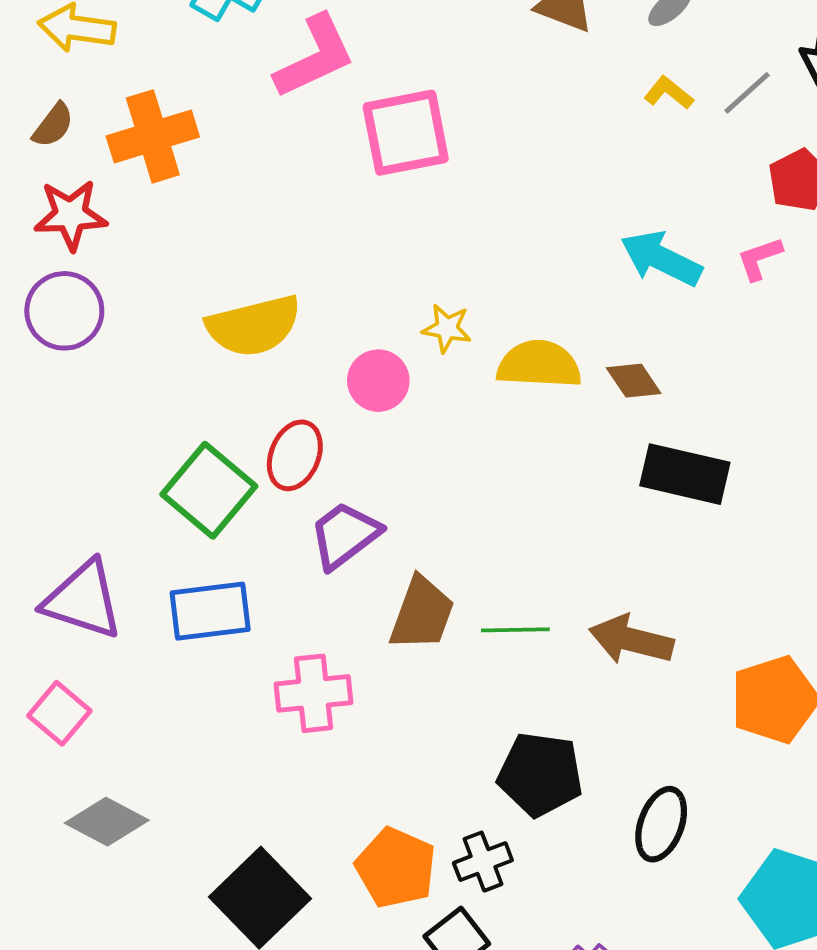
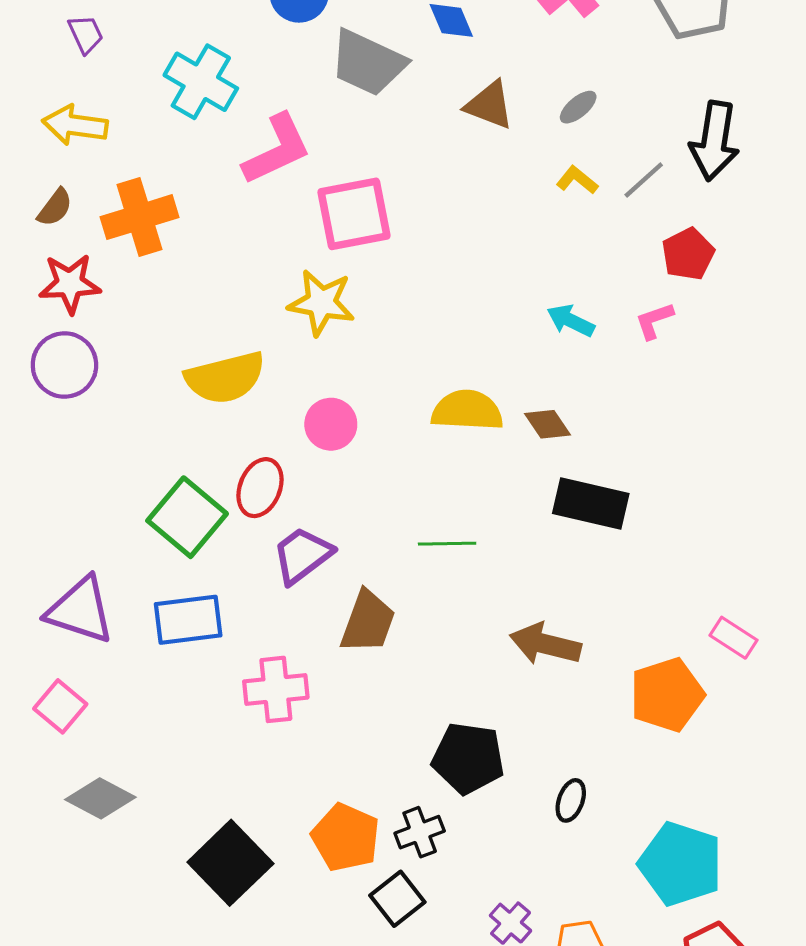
cyan arrow: (661, 259) -> (571, 321), size x0.7
yellow star: (447, 328) -> (321, 303), moved, size x1.6
green line: (515, 630) -> (447, 544), moved
black ellipse: (661, 824) -> (571, 800), size x0.7

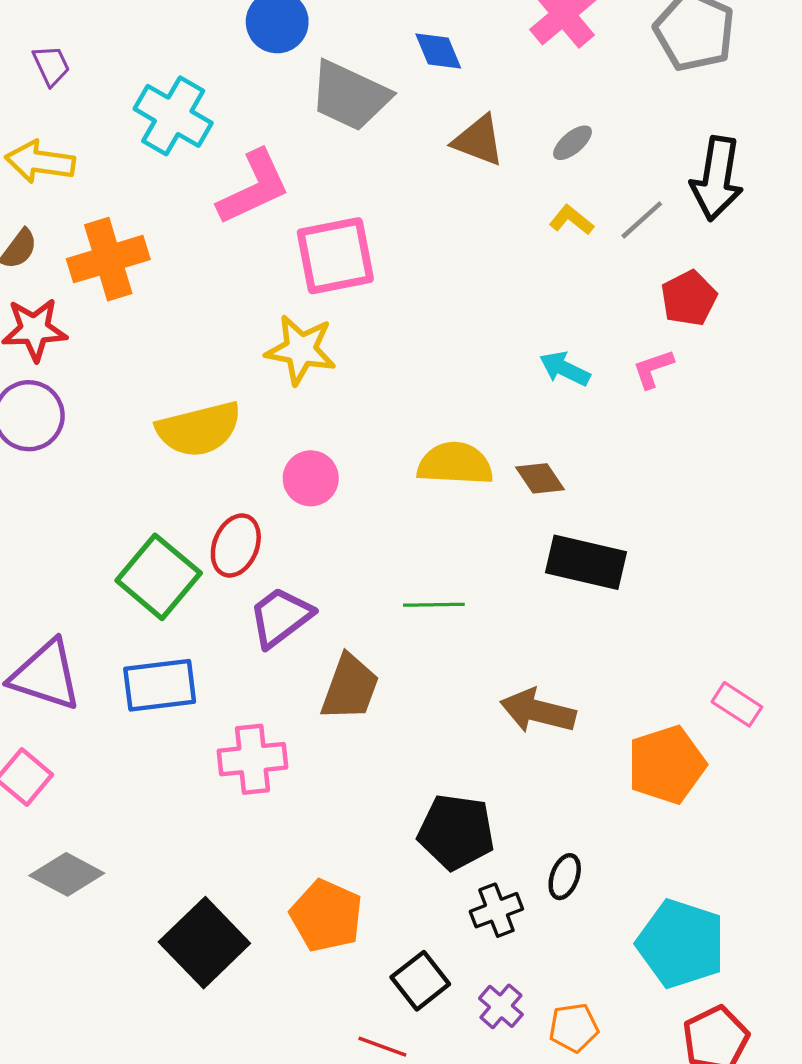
black cross: (420, 832) -> (496, 910), moved
black square: (397, 899) -> (420, 981), moved

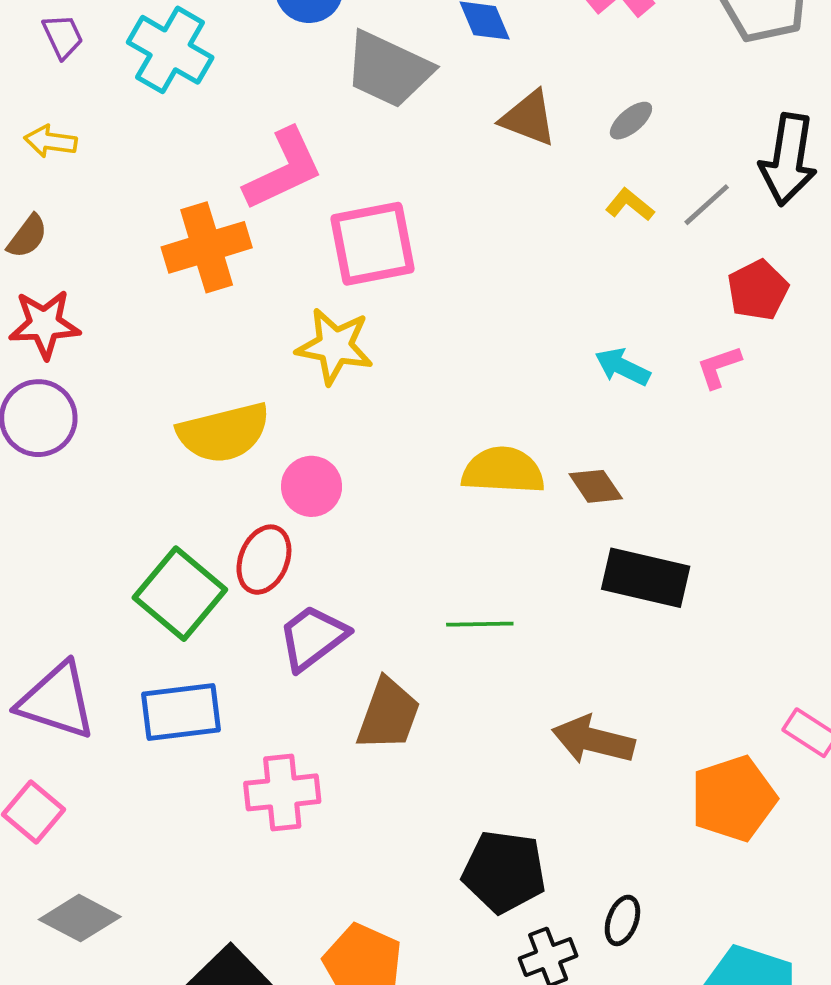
cyan cross: (173, 116) -> (170, 50), moved
yellow arrow: (40, 162) -> (51, 141), size x0.7
orange cross: (108, 259) -> (207, 247), moved
pink circle: (311, 478) -> (312, 486), moved

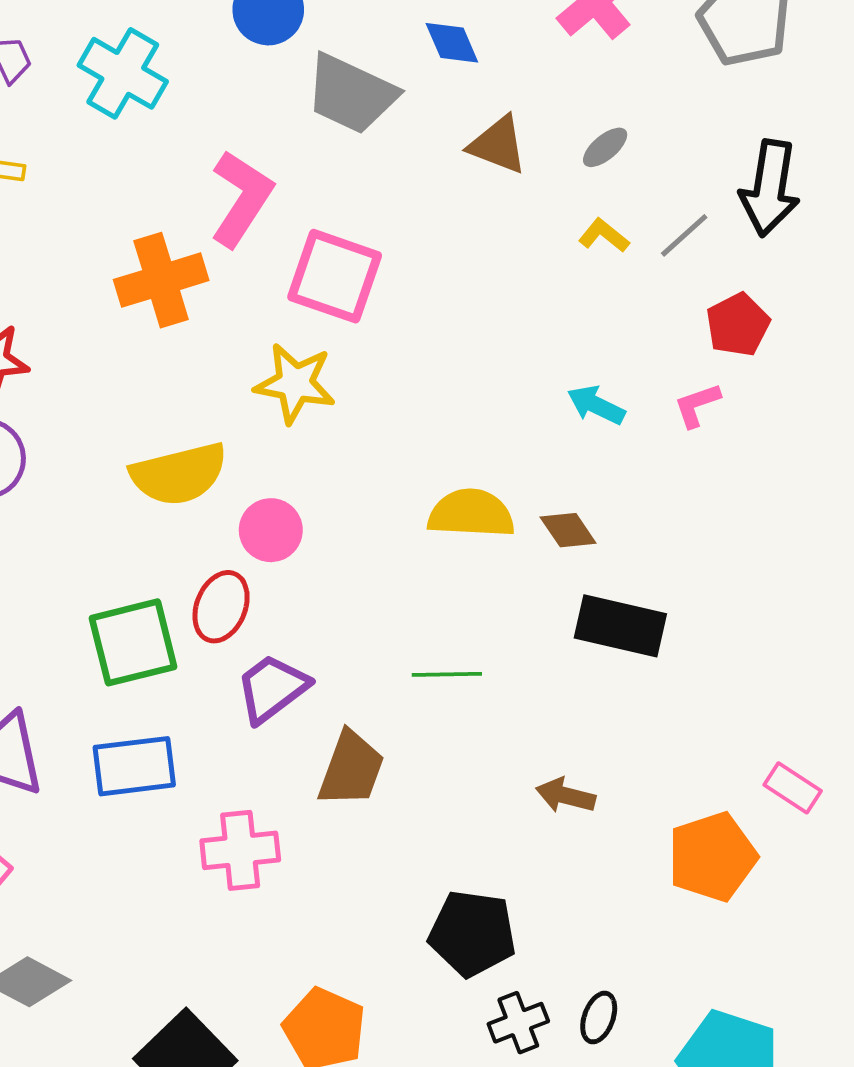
pink L-shape: (283, 169) -> (241, 198), turned -32
pink square: (372, 244) -> (335, 276), turned 30
green square: (180, 594) -> (133, 642), turned 36
brown arrow: (593, 740) -> (566, 796), size x0.7
black ellipse: (622, 920) -> (599, 1018), moved

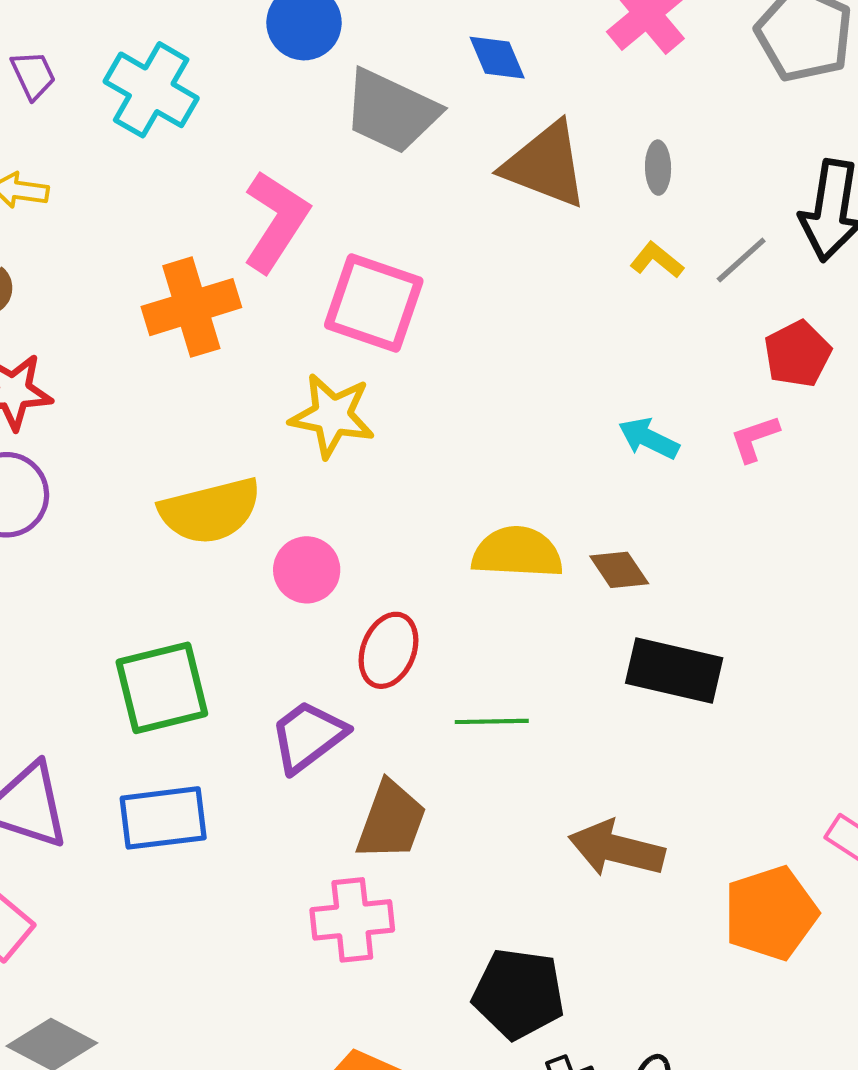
brown triangle: (498, 145) -> (545, 165), size x1.4
gray ellipse: (605, 147) -> (658, 168), turned -51
red ellipse: (221, 607) -> (388, 650), moved
brown arrow: (566, 796) -> (616, 849), size x1.5
pink cross: (240, 850) -> (352, 920), moved

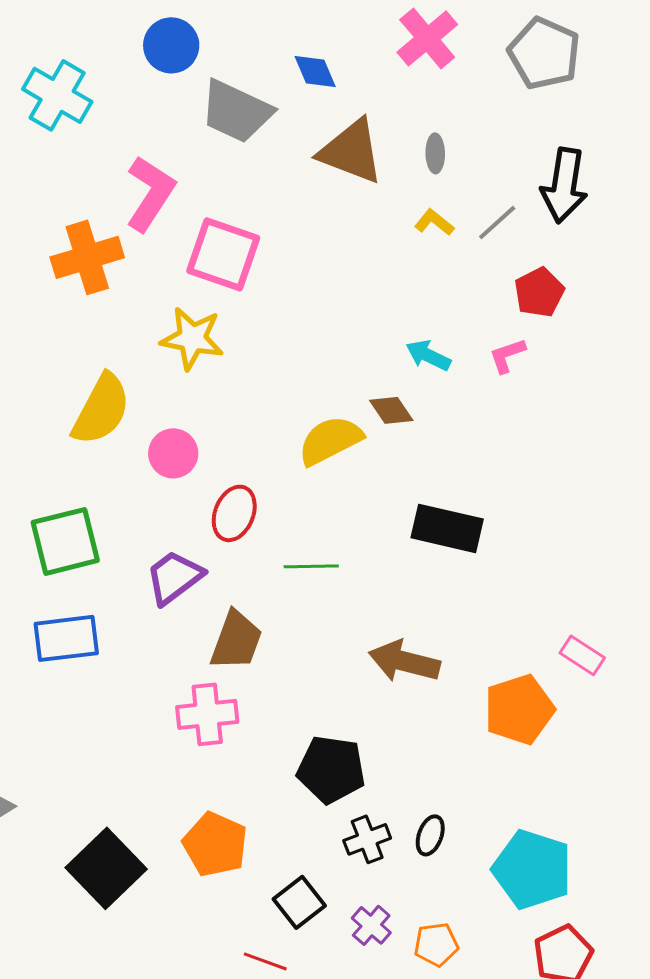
yellow semicircle: (210, 511) -> (101, 409), turned -48
yellow semicircle: (517, 552) -> (330, 440), turned -30
brown diamond: (619, 570) -> (391, 410), moved

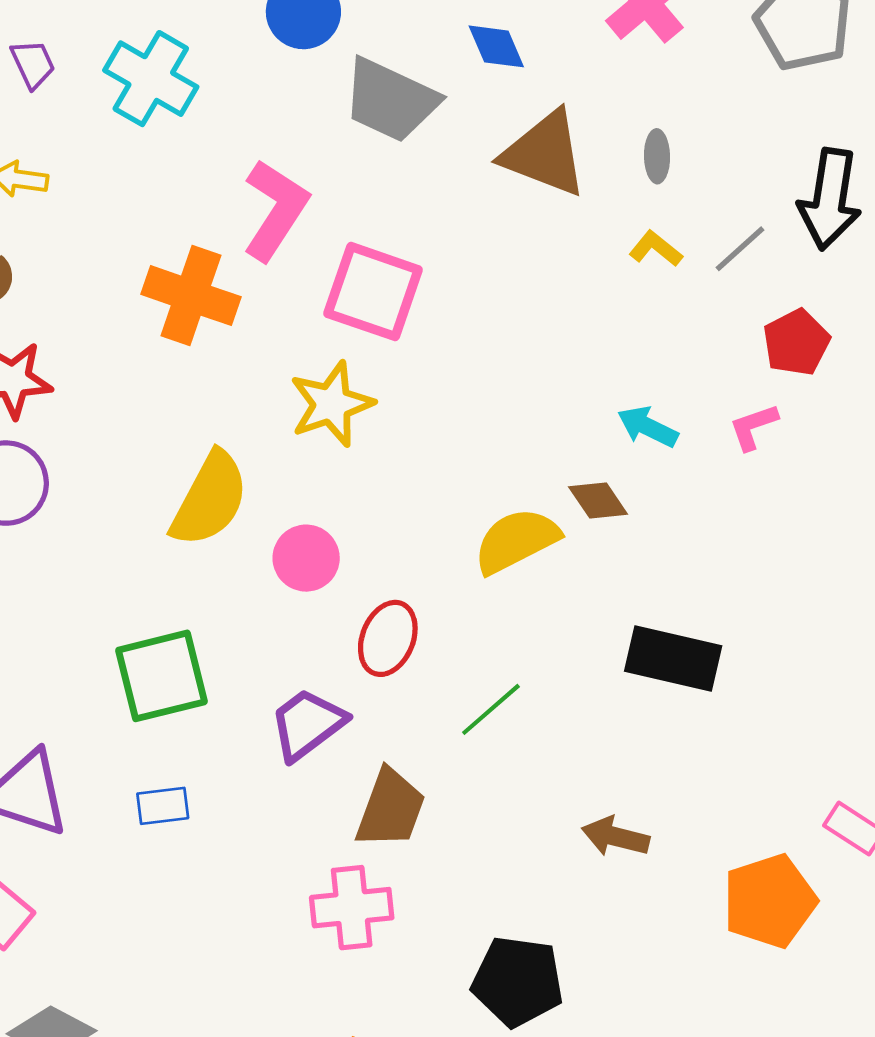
orange cross: (87, 257) -> (191, 296), turned 36
yellow star: (192, 338) -> (332, 404), turned -30
green line: (311, 566) -> (491, 709), turned -40
blue rectangle: (66, 638) -> (163, 806), size x0.6
brown arrow: (404, 661) -> (615, 837), size x0.7

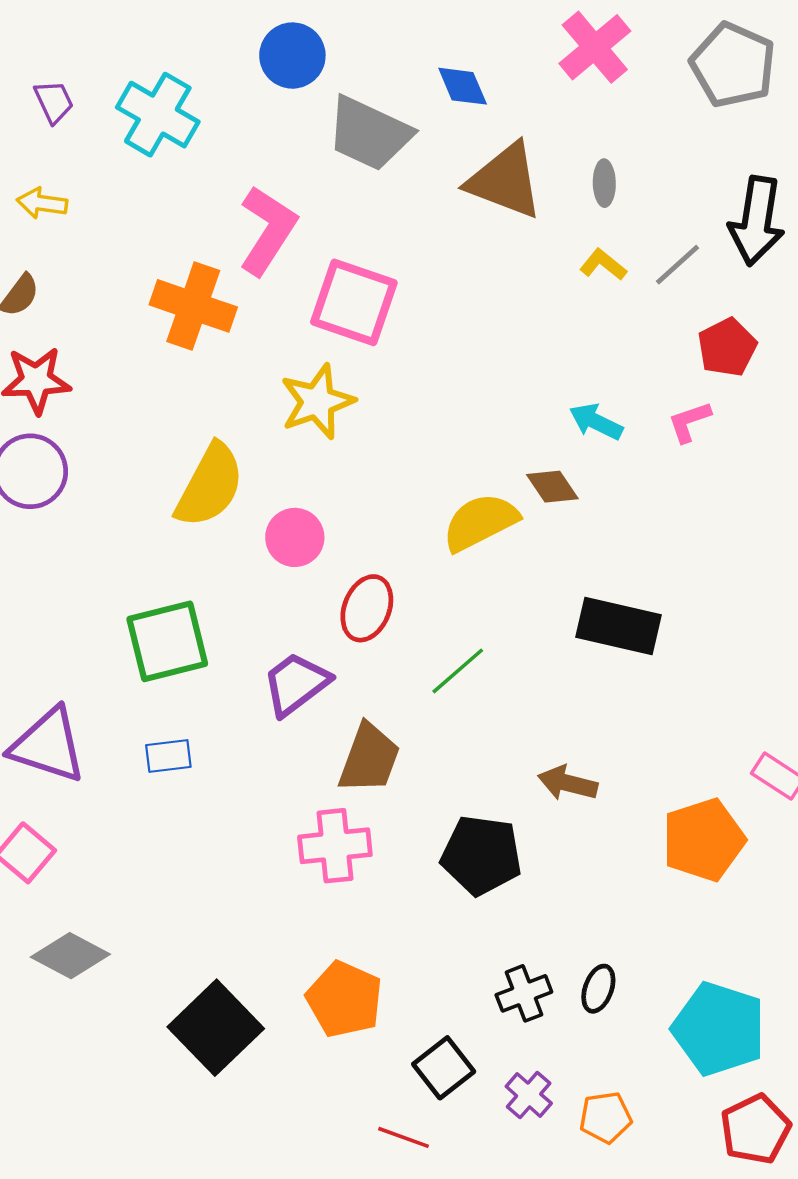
black pentagon: (518, 981) -> (481, 855), moved

